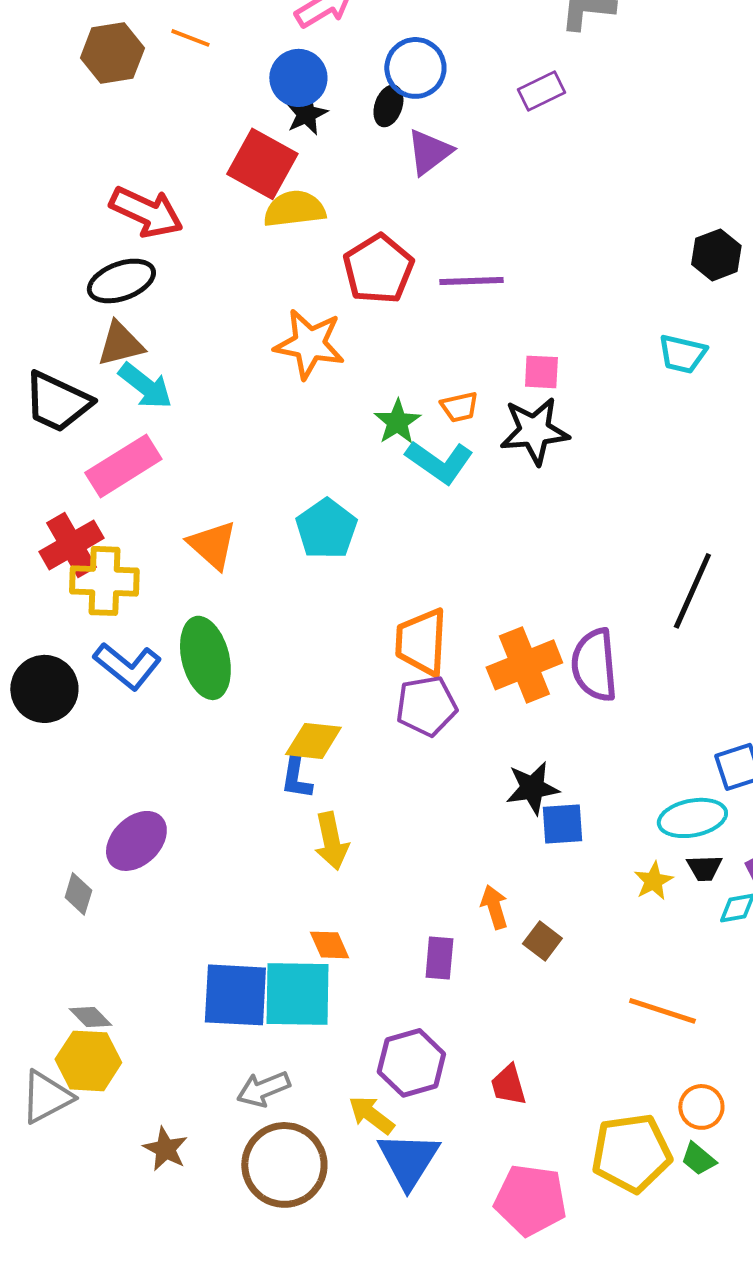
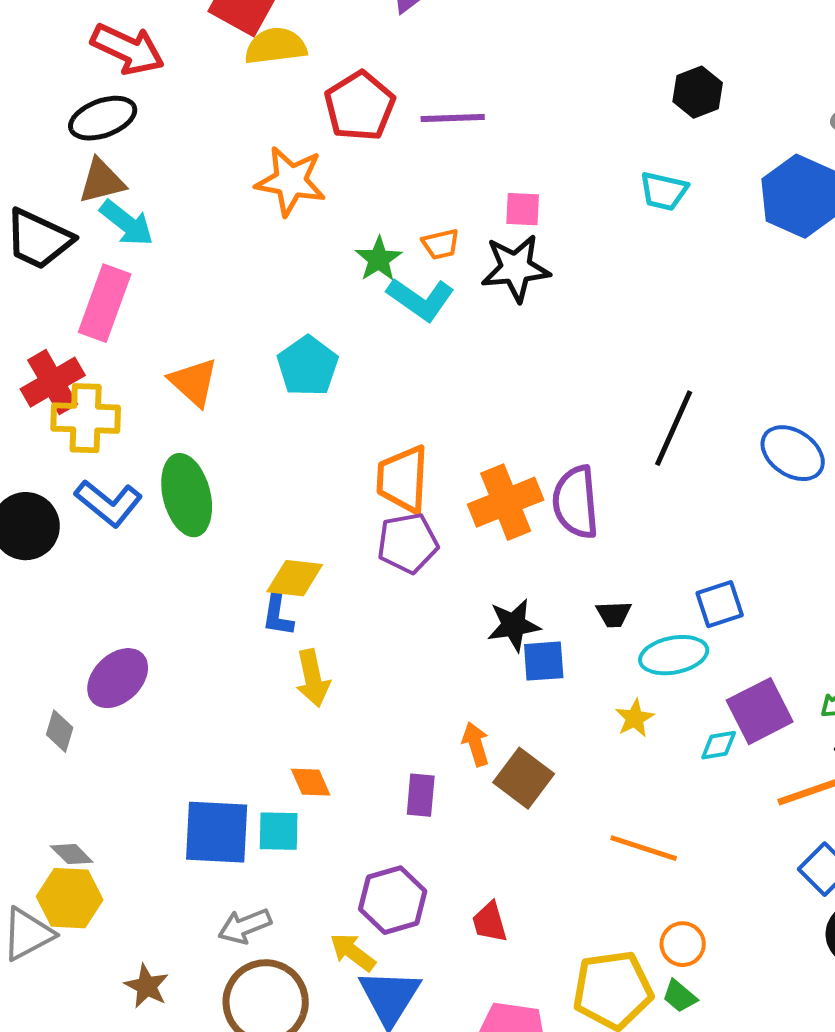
pink rectangle: (123, 466) -> (105, 303), turned -38
black trapezoid: (704, 868) -> (614, 614), moved
brown square: (542, 941) -> (524, 778), size x1.5
cyan square: (297, 994) -> (279, 831), size x0.6

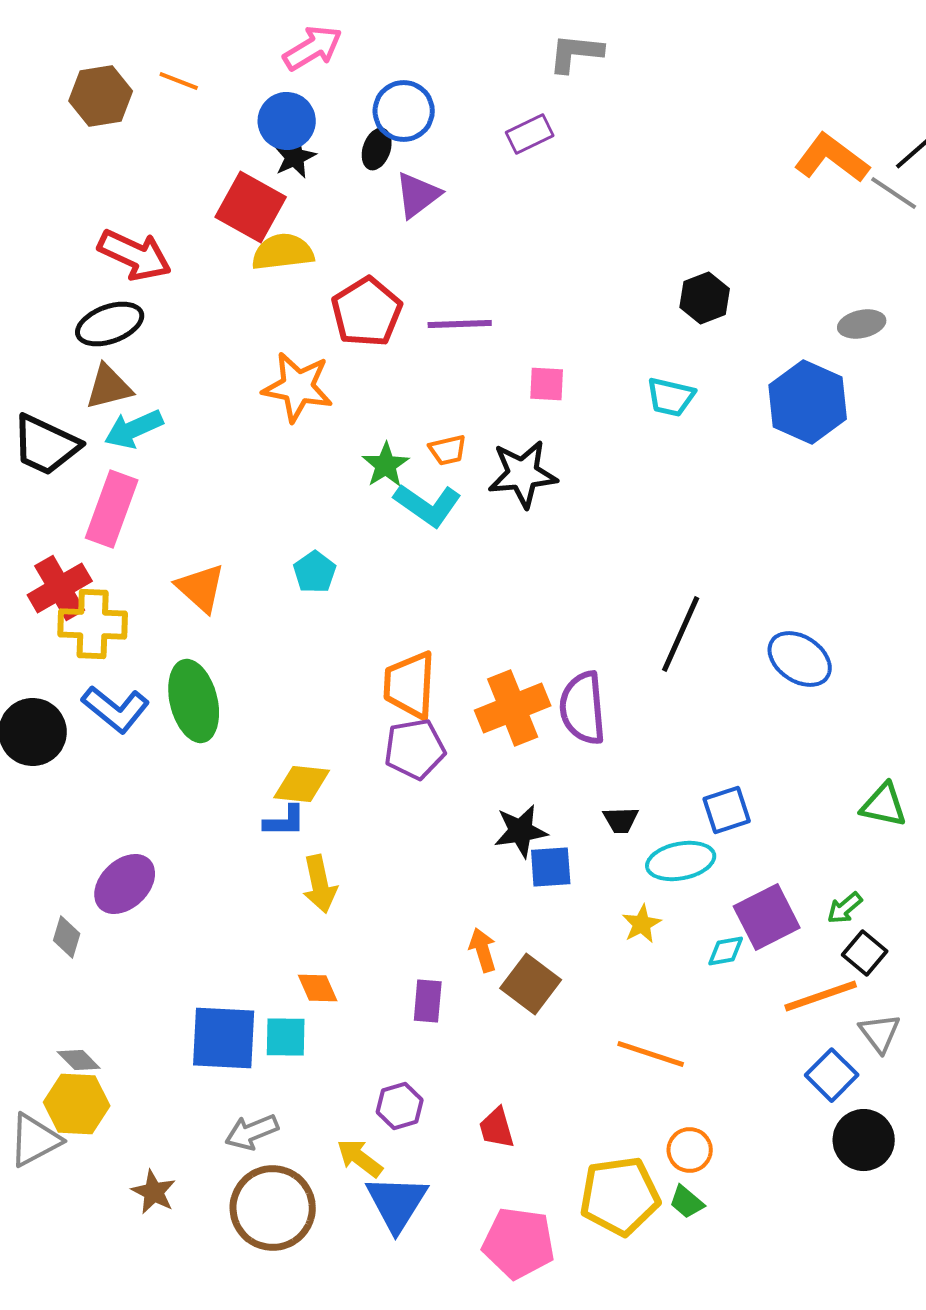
pink square: (523, 209) -> (547, 384), moved
cyan arrow: (127, 223) -> (134, 429), turned 118
cyan pentagon: (308, 366) -> (315, 572), size x0.7
blue L-shape: (278, 615) -> (285, 821), turned -99
purple hexagon: (393, 900) -> (400, 1106), size x0.7

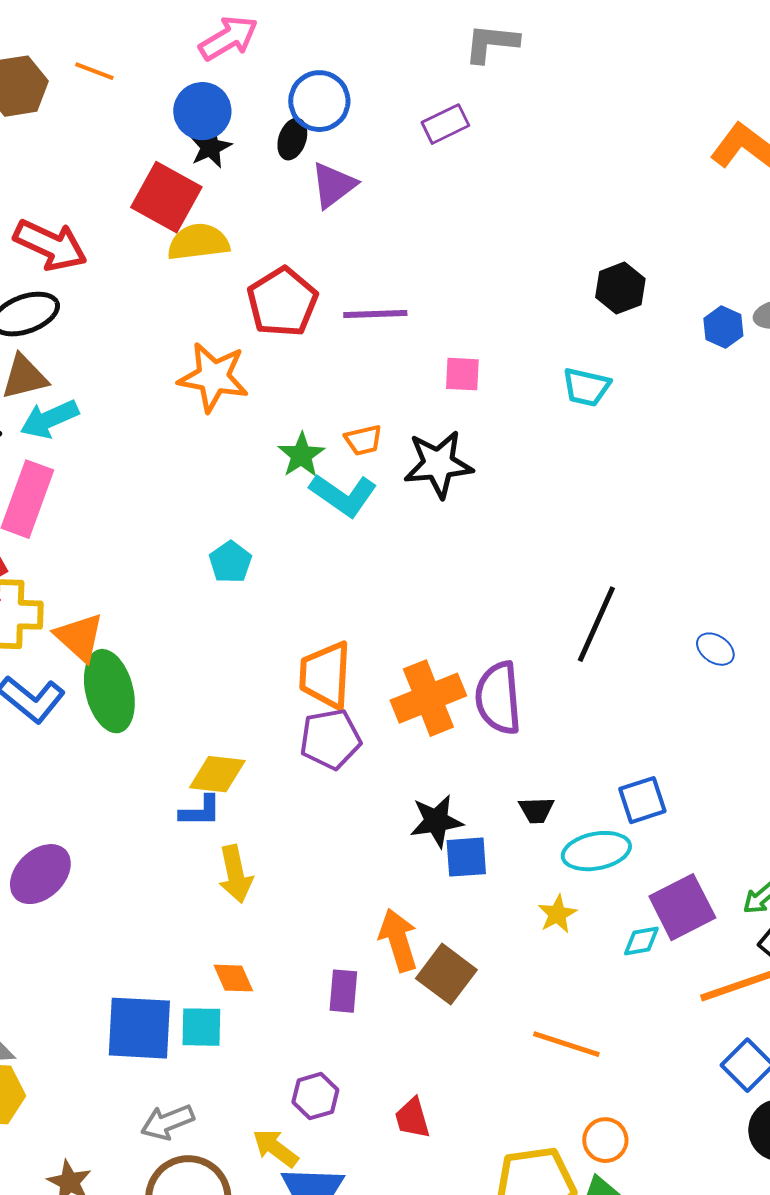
blue hexagon: (808, 402) -> (723, 327), moved, size x0.5
orange triangle: (201, 588) -> (79, 637), moved
blue ellipse: (800, 659) -> (715, 649), size x0.6
orange arrow: (483, 950) -> (398, 940), size x1.4

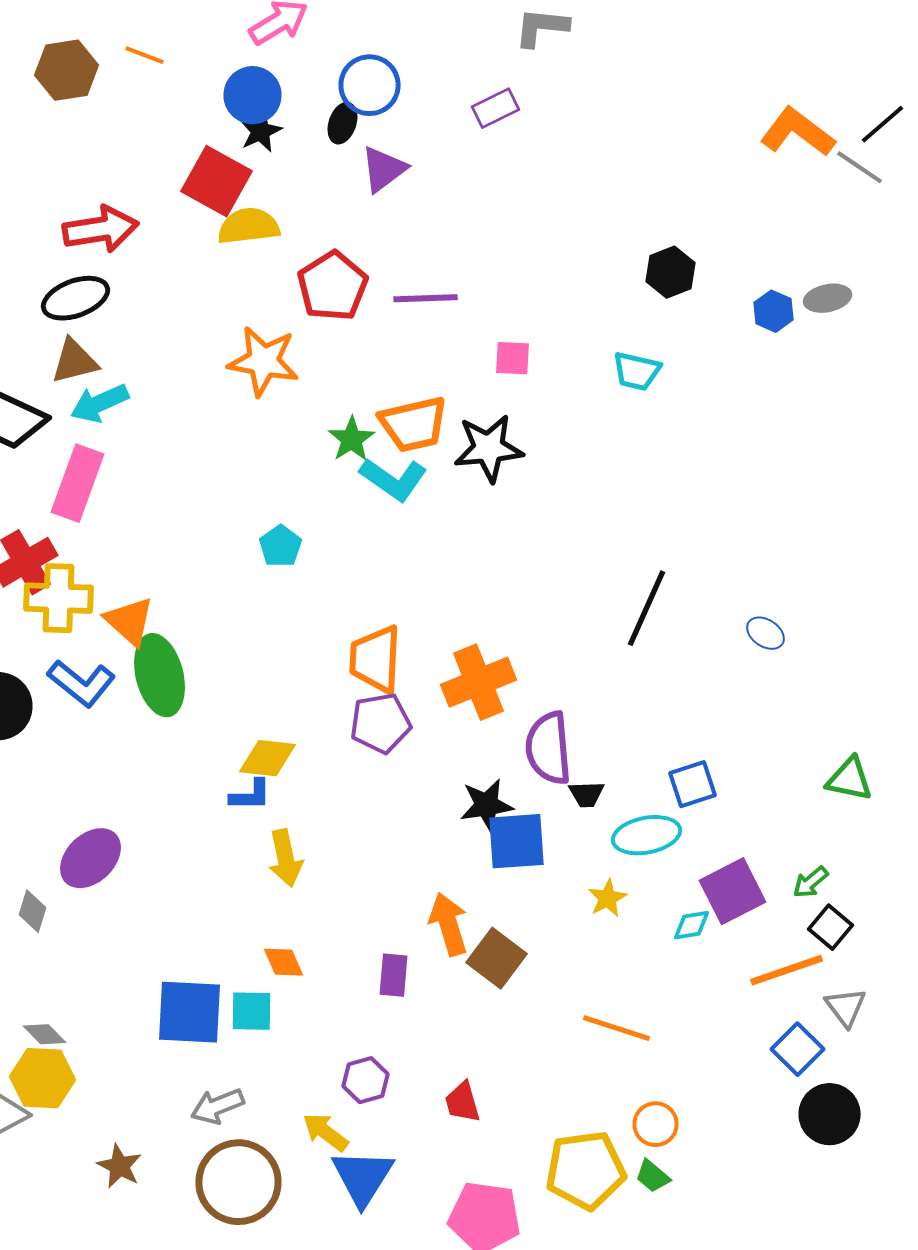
red arrow: (50, 245) -> (100, 229), turned -34
orange trapezoid: (363, 440) -> (414, 424), size x1.8
purple semicircle: (498, 698) -> (548, 748), moved
blue square: (466, 857) -> (516, 841), size x1.4

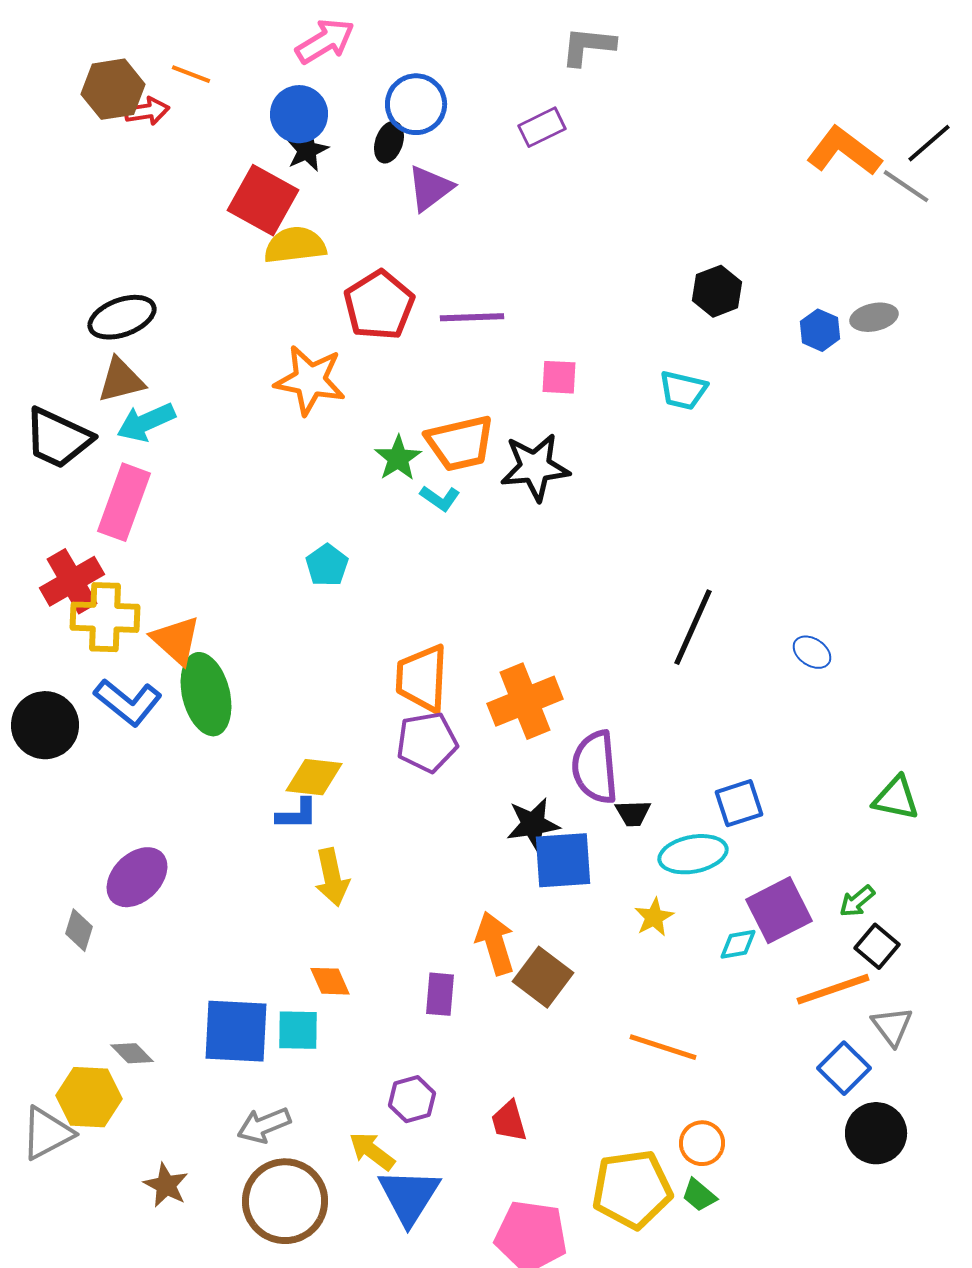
red arrow: (100, 229) -> (147, 111), moved, size x0.6
cyan L-shape: (394, 479) -> (440, 498), size x0.6
gray diamond: (44, 1034) -> (132, 1053), moved

